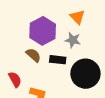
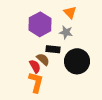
brown semicircle: (33, 55) -> (43, 59), moved
red semicircle: (15, 79) -> (35, 66), moved

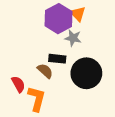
purple hexagon: (40, 24) -> (58, 19), moved
red semicircle: (35, 66) -> (18, 84), moved

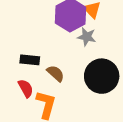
black rectangle: (57, 59) -> (30, 60), moved

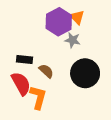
red semicircle: (26, 88) -> (21, 84), size x1.5

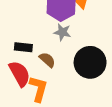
gray star: (72, 40) -> (62, 32), moved

